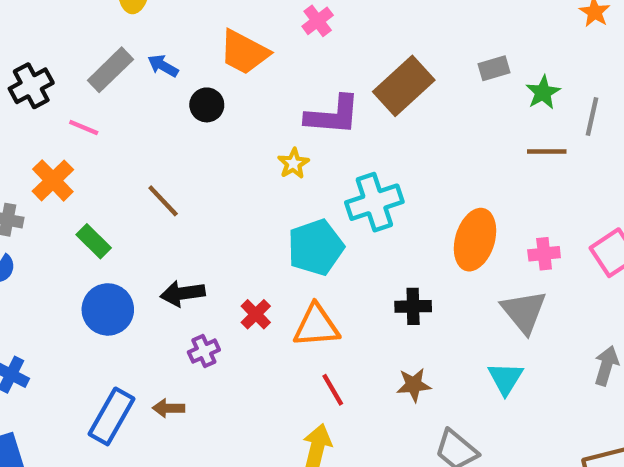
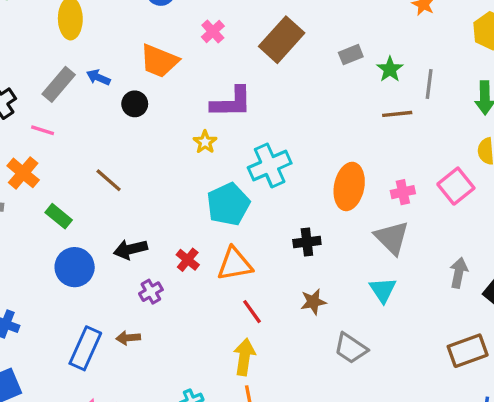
brown rectangle: (404, 86) -> (282, 40), moved

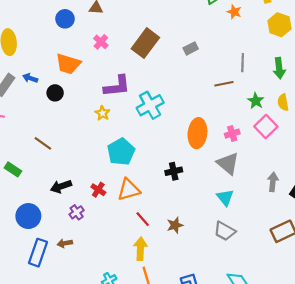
green star: (390, 69) -> (256, 101), moved
cyan cross: (270, 165) -> (150, 105), moved
blue circle: (75, 267) -> (28, 216), moved
brown star: (313, 302) -> (175, 225), moved
gray trapezoid: (351, 348) -> (225, 231), moved

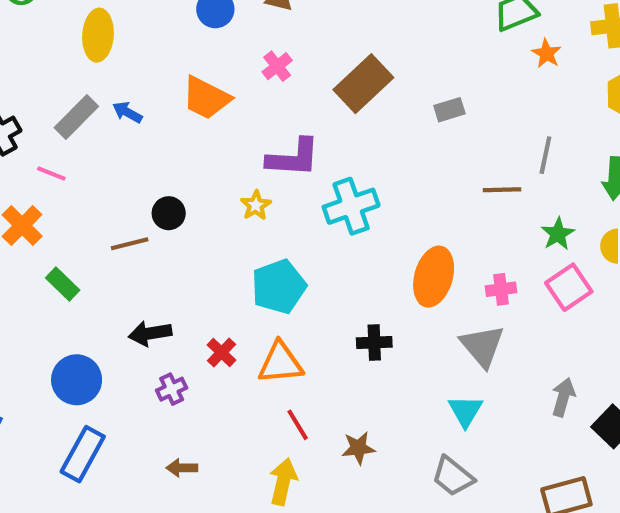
black circle: (55, 93) -> (169, 213), moved
brown line: (43, 143) -> (130, 244), turned -60
brown arrow: (65, 243) -> (182, 468), moved

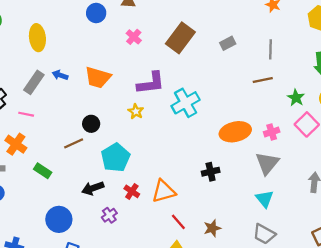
orange trapezoid: (206, 98) -> (98, 77), moved
gray line: (545, 155) -> (271, 49), moved
orange ellipse: (434, 277) -> (235, 132), turned 72
cyan pentagon: (279, 287) -> (115, 158), moved
gray triangle: (482, 346) -> (267, 163), turned 30

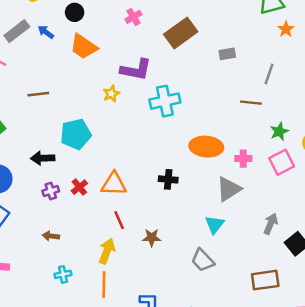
black circle: (91, 124) -> (75, 12), moved
brown line: (74, 143) -> (38, 94), moved
red cross: (132, 191) -> (79, 187), moved

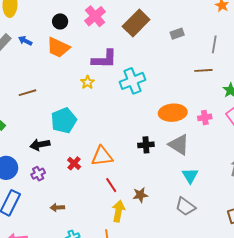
black circle: (75, 12) -> (60, 21), moved
pink cross: (133, 17) -> (95, 16), size x1.5
gray triangle: (229, 189) -> (179, 145), moved, turned -45
purple cross: (51, 191) -> (38, 174), moved
yellow arrow: (107, 251) -> (118, 211), moved

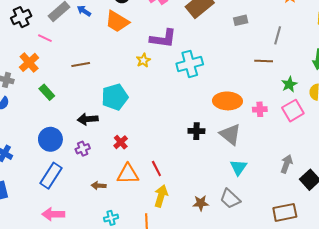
orange triangle: (102, 156) -> (128, 174), moved
brown star: (140, 195) -> (201, 203), moved

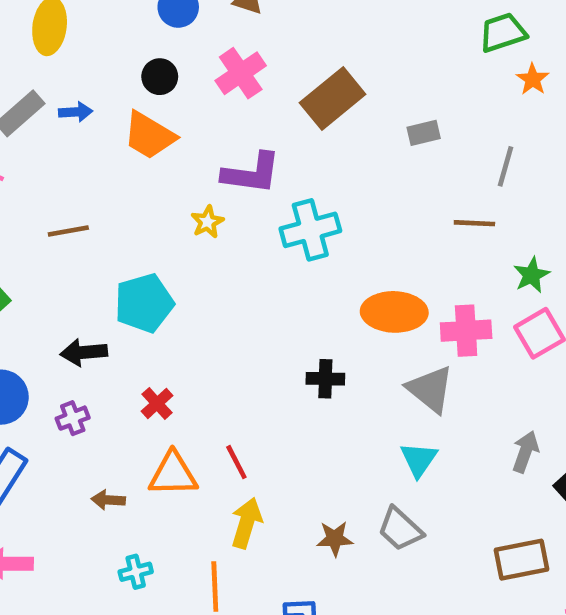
blue arrow: (84, 11) -> (76, 112), turned 144
pink cross: (260, 109) -> (466, 331), size x1.5
gray triangle: (230, 134) -> (430, 389), moved

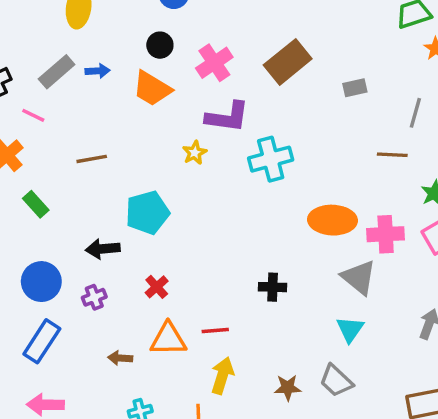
pink cross: (241, 73) -> (214, 63), moved
black cross: (325, 379) -> (273, 287), moved
red line: (236, 462) -> (215, 331), turned -68

